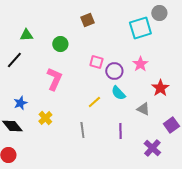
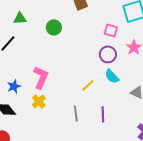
pink square: (96, 62) -> (111, 30), moved
pink L-shape: (54, 79) -> (41, 77), moved
purple line: (120, 131) -> (103, 114), moved

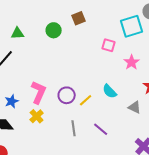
green circle: (54, 27) -> (54, 30), moved
purple circle: (108, 54) -> (67, 95), moved
purple line: (103, 114) -> (101, 129), turned -49

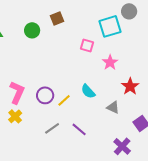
gray line: (74, 128) -> (52, 128), turned 63

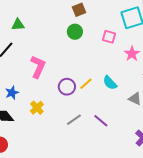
green circle: (32, 30) -> (75, 32), moved
pink L-shape: (17, 92) -> (38, 67), moved
yellow line: (64, 100) -> (86, 84), moved

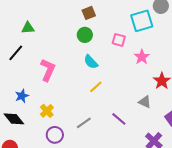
cyan semicircle: (110, 83) -> (91, 62), moved
purple circle: (67, 87) -> (55, 135), moved
purple line: (101, 121) -> (119, 119), moved

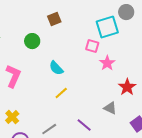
green circle: (85, 35) -> (32, 41), moved
pink square: (119, 40) -> (92, 46), moved

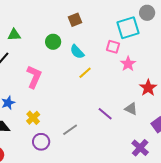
cyan semicircle: (56, 68) -> (77, 52), moved
yellow line: (61, 93) -> (85, 73), moved
purple line: (84, 125) -> (105, 114), moved

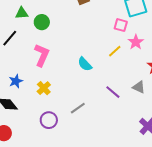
green circle: (53, 42) -> (42, 22), moved
cyan semicircle: (77, 52) -> (85, 64), moved
yellow line: (85, 73) -> (115, 51), moved
yellow cross: (33, 118) -> (44, 88), moved

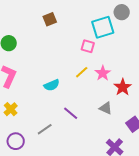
pink star: (136, 42) -> (103, 73), moved
cyan semicircle: (85, 64) -> (52, 85), turned -70
purple line: (113, 92) -> (71, 113), moved

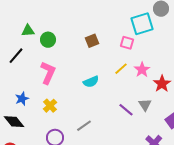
brown square: (50, 19) -> (92, 41), moved
gray triangle: (106, 108) -> (145, 105), turned 32
purple line: (71, 113) -> (126, 110), moved

